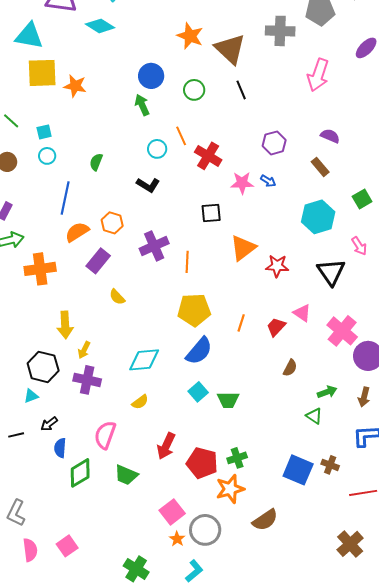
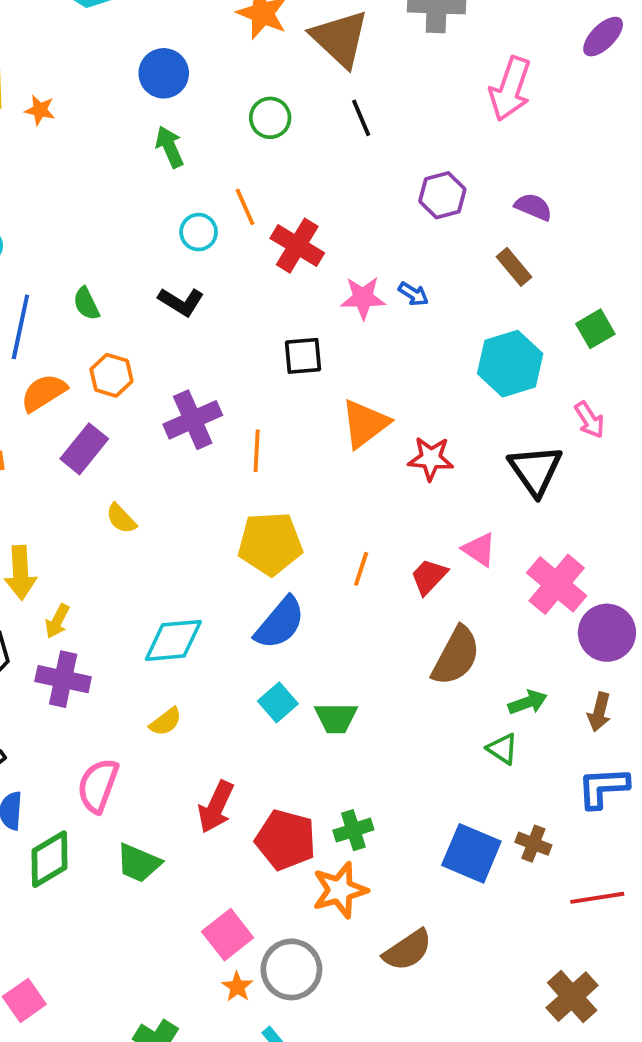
blue circle: (151, 76) -> (164, 73), moved
orange star: (75, 86) -> (40, 110), size x0.7
purple hexagon: (274, 143) -> (442, 195), moved
green semicircle: (96, 162) -> (86, 304), moved, turned -48
brown semicircle: (290, 368) -> (456, 656), size x1.8

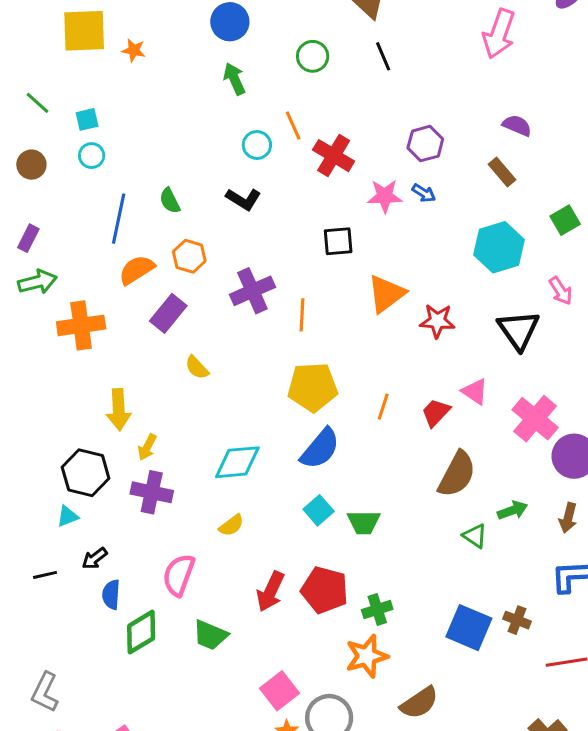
purple hexagon: (442, 195) -> (425, 144), moved
green triangle: (502, 749) -> (475, 536), moved
red pentagon: (286, 840) -> (325, 590), moved

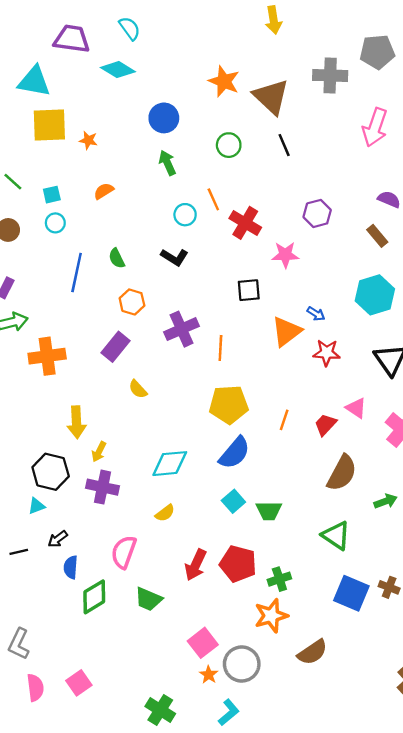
blue arrow: (424, 193) -> (316, 314), moved
orange semicircle: (137, 270) -> (104, 191), moved, size x0.7
green triangle: (475, 536) -> (336, 535), moved, size x1.5

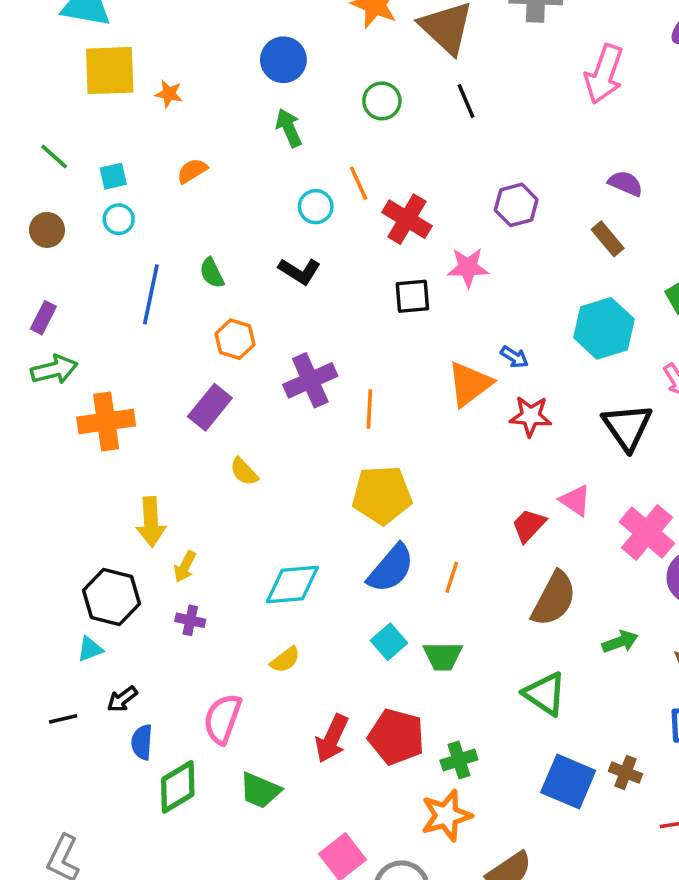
black square: (249, 290) -> (412, 296), moved
orange line: (284, 420) -> (452, 577), moved
purple cross: (103, 487) -> (190, 620), size x0.6

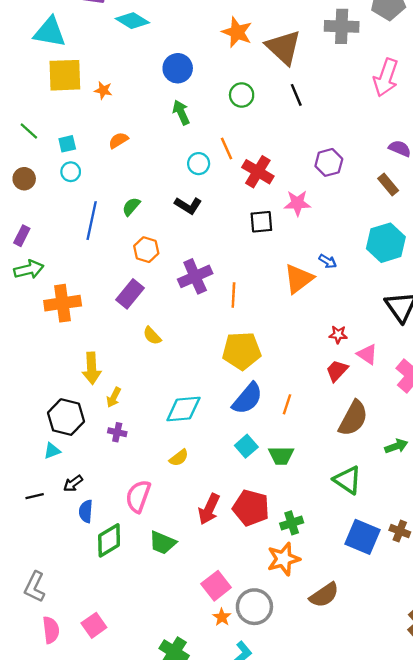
green semicircle: (212, 273) -> (131, 207), turned 66
red star: (531, 416) -> (338, 335), moved, size x0.7

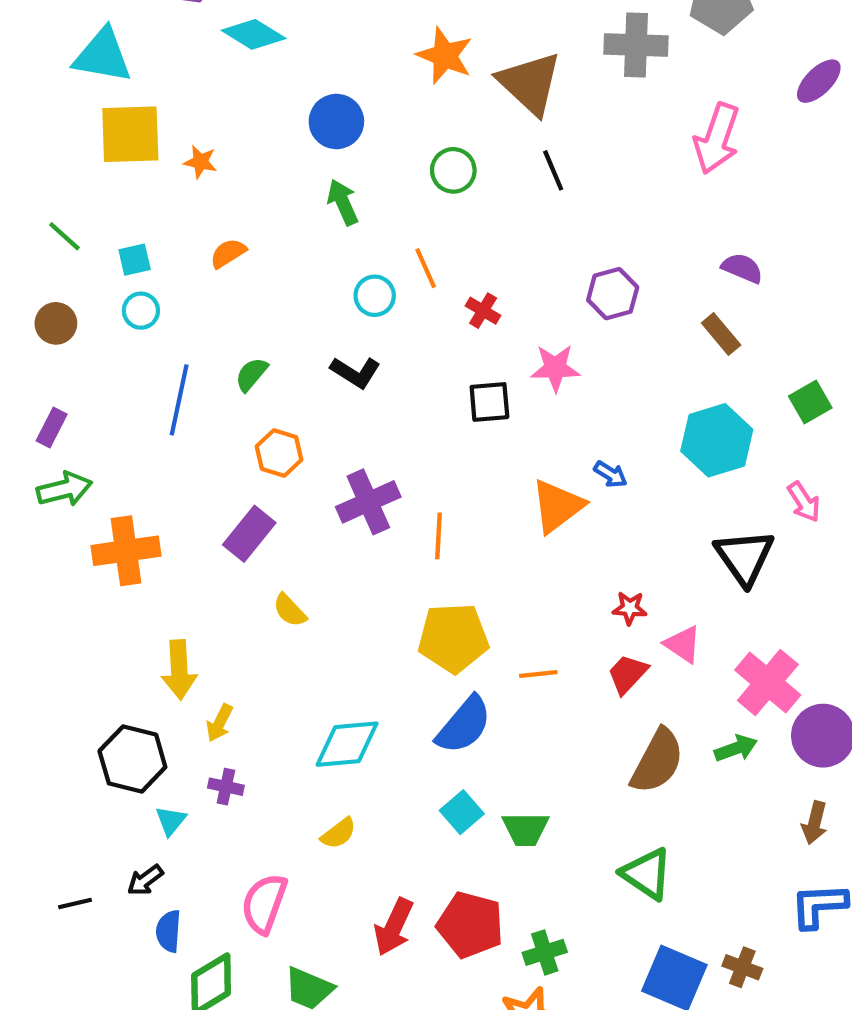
red cross: (258, 172) -> (483, 311), size x0.6
orange line: (287, 404) -> (538, 674), moved, turned 66
green arrow: (396, 446) -> (736, 748), moved
cyan triangle: (52, 451) -> (171, 821), moved, turned -30

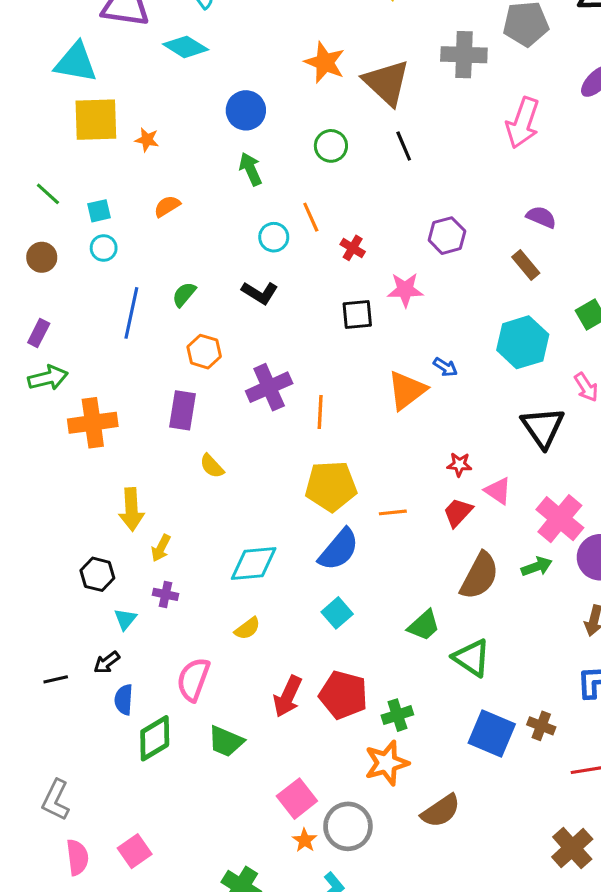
purple rectangle: (249, 534) -> (182, 410), turned -30
black hexagon: (132, 759) -> (97, 574), size x0.7
green trapezoid: (526, 829) -> (424, 625), moved, turned -42

